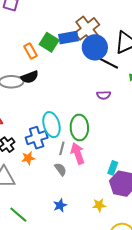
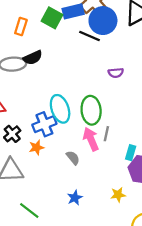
orange rectangle: (30, 51) -> (21, 27), moved, turned 49
black line: (109, 63) -> (90, 36), moved
gray line: (62, 148) -> (106, 134), moved

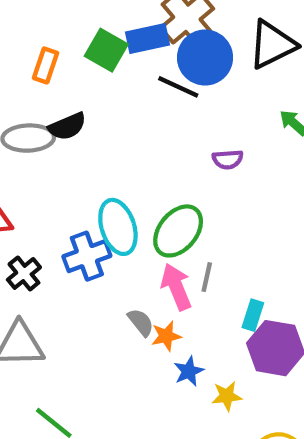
green ellipse: (91, 110) -> (178, 231), turned 44
orange star: (36, 147) -> (166, 336), moved
blue star: (75, 198) -> (189, 371), moved

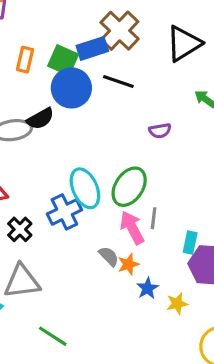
blue circle: (205, 58) -> (71, 88), moved
orange rectangle: (46, 65) -> (25, 60), moved

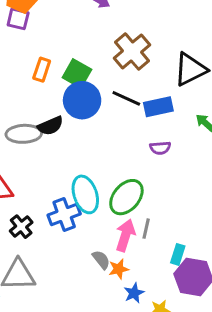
blue rectangle: (92, 48) -> (158, 107), moved
pink arrow: (132, 228) -> (125, 235), turned 40

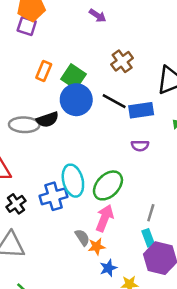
brown cross: (132, 52) -> (122, 61), size x0.7
gray line: (146, 229) -> (151, 213), moved
cyan rectangle: (178, 254) -> (148, 238), turned -42

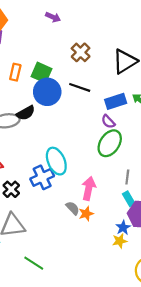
blue rectangle: (141, 110) -> (116, 101), moved
purple semicircle: (140, 146) -> (108, 122), turned 56
green ellipse: (108, 185) -> (110, 143), moved
blue star: (108, 268) -> (123, 228), moved

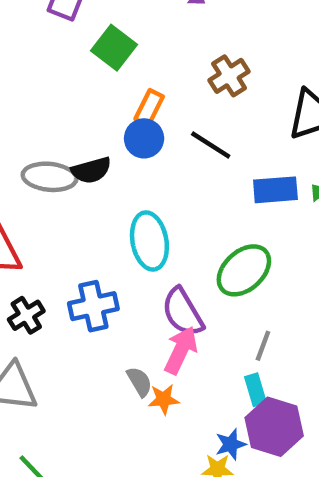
orange rectangle: (15, 72) -> (149, 108), moved
green square: (42, 73) -> (114, 48), moved
blue circle: (47, 92) -> (144, 138), size x0.7
purple semicircle: (108, 122) -> (183, 312), moved, size x1.6
cyan ellipse: (56, 161) -> (149, 241), moved

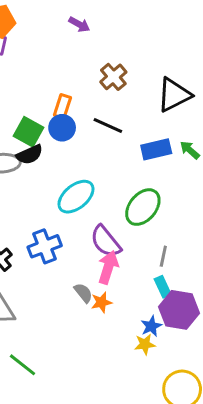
green square: (114, 48) -> (28, 132), moved
cyan ellipse: (149, 241) -> (76, 197), turned 69

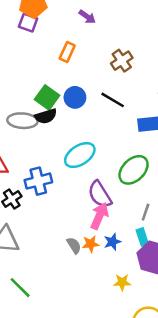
purple arrow: (79, 24) -> (87, 17), moved
orange rectangle: (62, 106) -> (67, 52), moved
blue cross: (45, 246) -> (38, 181), moved
gray semicircle: (83, 293) -> (74, 245), moved
blue star: (151, 326) -> (112, 242), moved

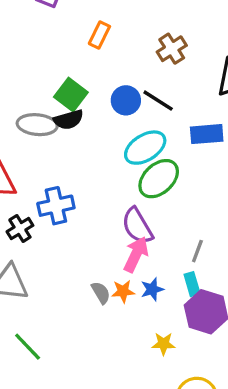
blue circle: (75, 97) -> (126, 100), moved
cyan ellipse: (80, 155) -> (145, 148), moved
green ellipse: (134, 170) -> (159, 179), moved

